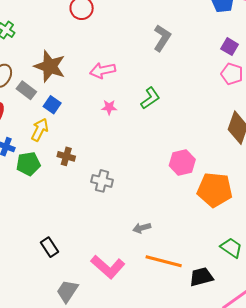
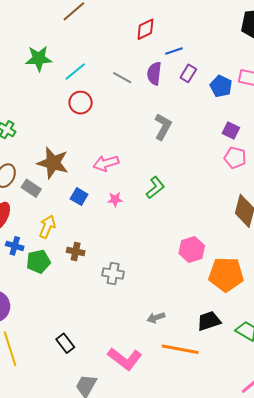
blue square: (52, 105) -> (79, 197), moved
black trapezoid: (201, 277) -> (209, 321), moved

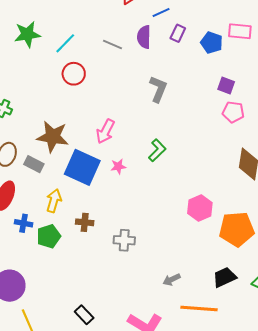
pink arrow: (106, 163) -> (105, 131), turned -40
blue square: (79, 197) -> (82, 167), size x2.0

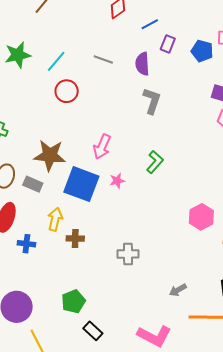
purple semicircle: (144, 37) -> (142, 64), moved
brown cross: (85, 222) -> (75, 239), moved
green pentagon: (49, 236) -> (73, 301), moved

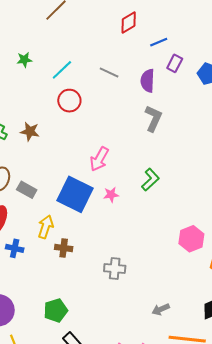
green star: (18, 55) -> (24, 60), size x0.6
brown star: (50, 155) -> (30, 132), moved, size x0.6

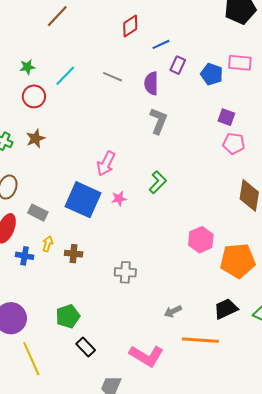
red circle: (69, 101) -> (34, 96), moved
brown star: (30, 132) -> (36, 138), turned -30
gray rectangle: (27, 190) -> (38, 213), moved
yellow arrow: (46, 227) -> (48, 244), moved, size x0.7

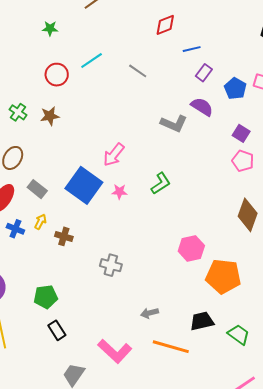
green star: (27, 67) -> (50, 28), moved
purple semicircle: (151, 83) -> (202, 107), moved, turned 110
gray L-shape: (159, 121) -> (174, 124), turned 80

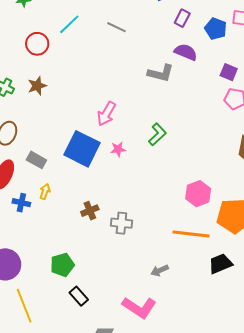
brown cross: (64, 236) -> (90, 211), moved, turned -30
gray arrow: (150, 313) -> (160, 270), moved
orange line: (171, 347) -> (191, 234), moved

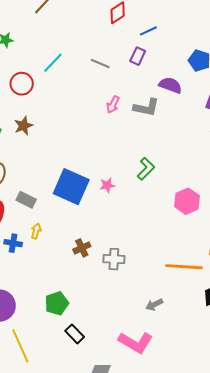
purple rectangle: (182, 18) -> (138, 56), moved
pink arrow: (106, 114) -> (113, 104), moved, size x0.7
pink hexagon: (198, 194) -> (187, 201), moved

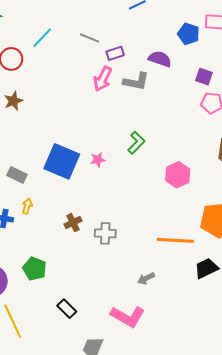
purple rectangle: (138, 56) -> (115, 53), moved, turned 48
pink arrow: (113, 104) -> (103, 79), size x1.4
green pentagon: (57, 303) -> (34, 269), moved, turned -30

